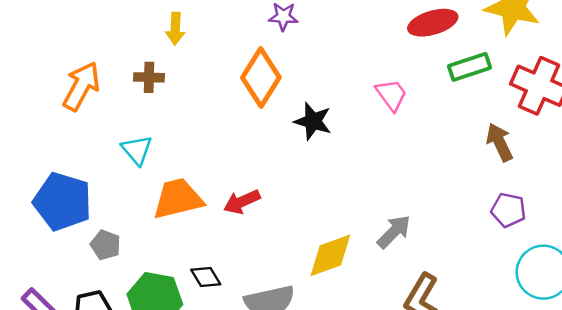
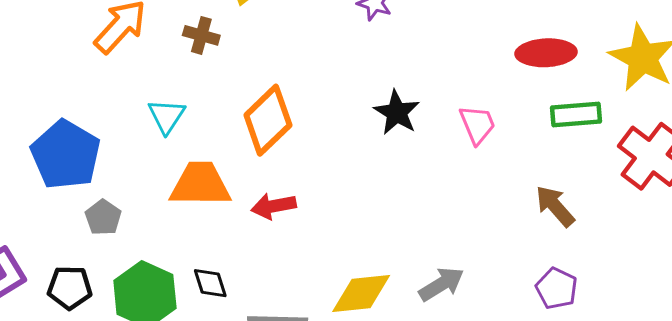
orange diamond: (261, 78) -> (268, 120), moved
black star: (313, 121) -> (397, 113), moved
brown arrow: (500, 142) -> (555, 206), moved, turned -30
purple pentagon: (508, 210) -> (556, 288), moved

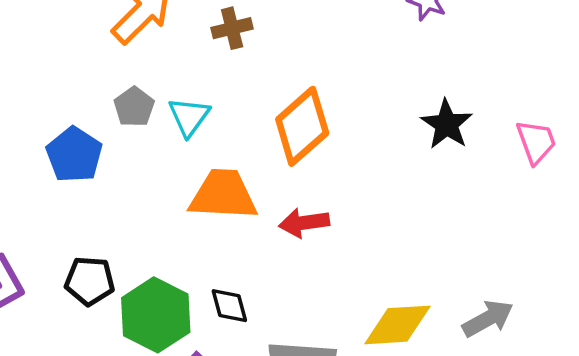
brown cross: (201, 35) -> (232, 28), turned -32
blue pentagon: (66, 155) -> (74, 155), size x0.7
gray pentagon: (103, 217) -> (134, 107), moved
black pentagon: (70, 288) -> (90, 281), moved

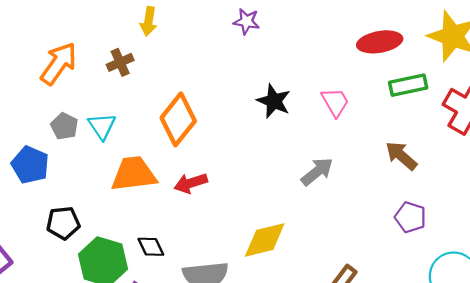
black pentagon: (90, 281) -> (63, 223), moved
gray arrow: (488, 319) -> (317, 172), moved

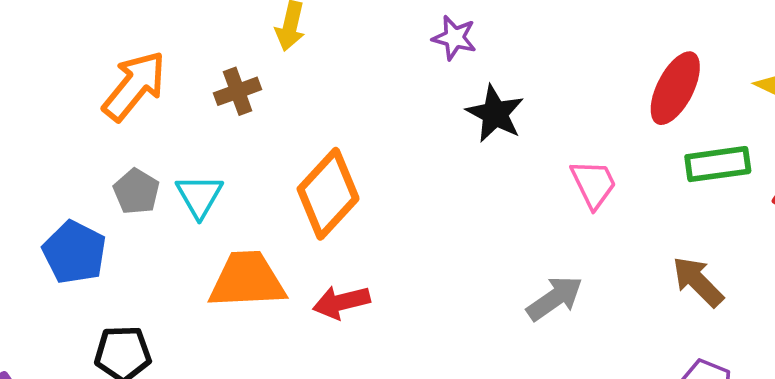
red ellipse: (380, 42) -> (675, 88), turned -57
black star: (274, 101) -> (495, 114), moved

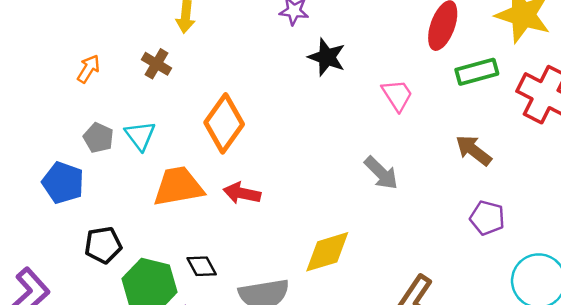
orange arrow: (134, 86) -> (88, 69), size x0.6
brown cross: (238, 91) -> (156, 64), turned -32
gray arrow: (555, 298) -> (381, 173), turned 87
red arrow: (341, 302) -> (242, 193), turned 33

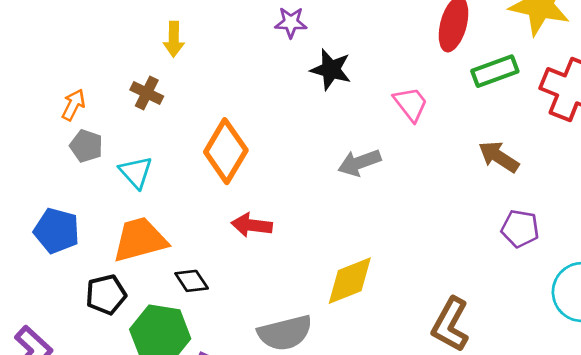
gray pentagon: (99, 138) -> (86, 146), moved
gray arrow: (381, 173) -> (359, 163), moved, turned 120
orange trapezoid: (178, 187) -> (140, 240), moved
black diamond: (202, 266) -> (192, 281), moved

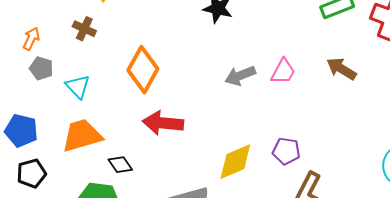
pink trapezoid: (411, 104) -> (283, 71), moved, turned 68
red arrow: (252, 225) -> (163, 123), size x1.4
purple pentagon: (520, 229) -> (286, 151), moved
black pentagon: (106, 294) -> (31, 173), moved

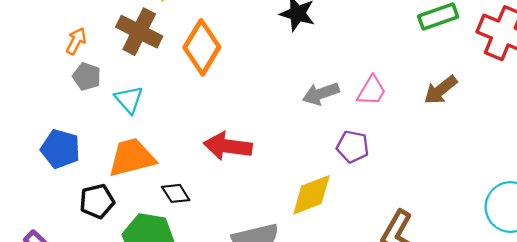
brown cross: (84, 29) -> (139, 32), size x1.6
brown arrow: (341, 69) -> (441, 90), turned -72
orange diamond: (143, 70) -> (202, 47), moved
purple pentagon: (286, 151) -> (353, 147), moved
black pentagon: (31, 173) -> (97, 201), moved

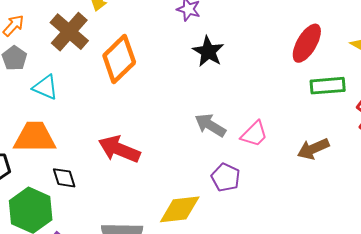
gray arrow: (321, 94) -> (210, 125), turned 36
cyan triangle: (129, 100) -> (45, 87), turned -40

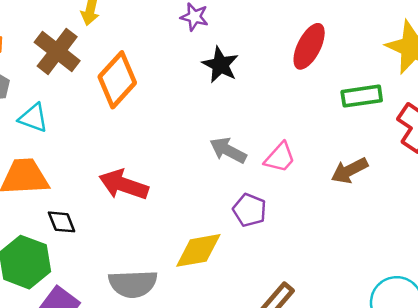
red ellipse: (307, 43) -> (309, 46), moved

